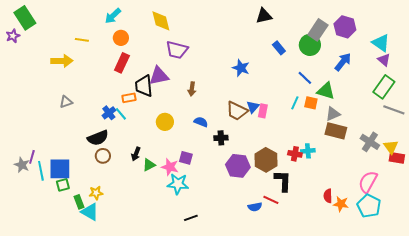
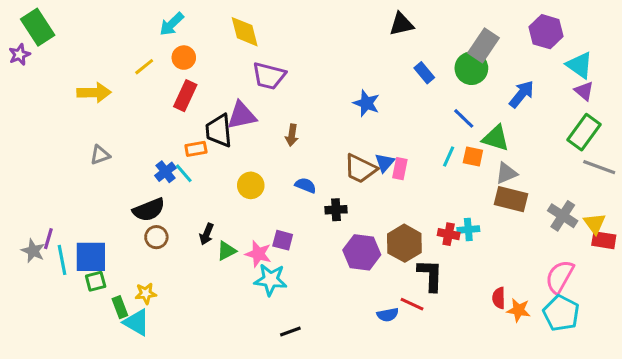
purple hexagon: (345, 27) -> (546, 32), moved
yellow line: (82, 40) -> (144, 67), moved, turned -48

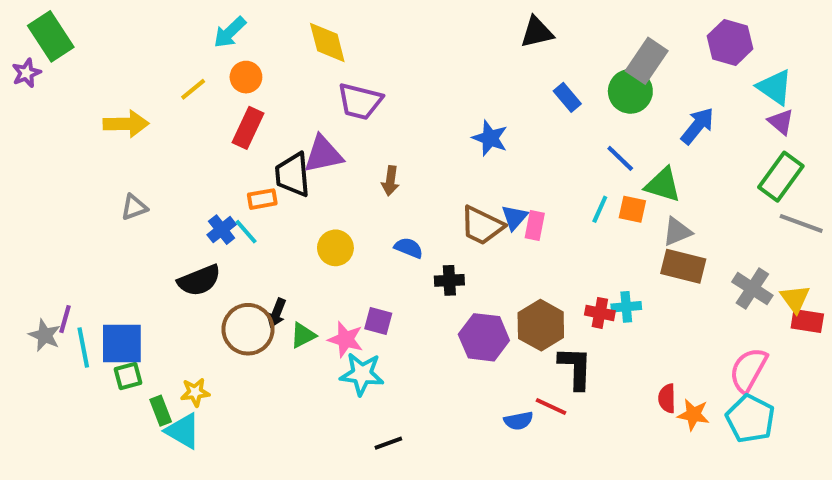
brown circle: (156, 237) -> (248, 329), moved, size x1.6

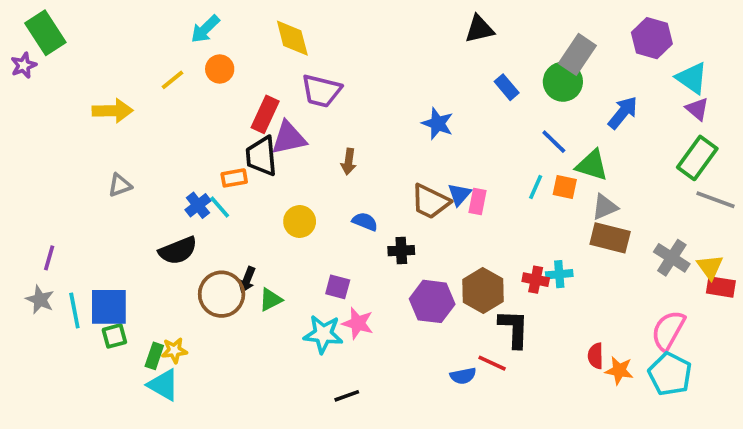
red rectangle: (248, 128) -> (265, 114), moved
purple line: (65, 319) -> (49, 258), moved
pink star: (346, 339) -> (358, 323), moved
green rectangle: (161, 411) -> (154, 356), moved, turned 40

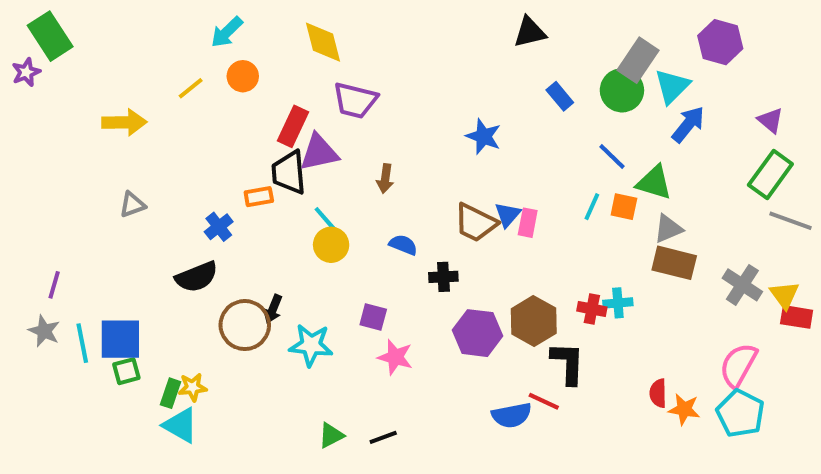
cyan triangle: (692, 78) -> (672, 86), moved, turned 40
cyan line: (220, 207) -> (325, 219), moved
green triangle: (271, 300) -> (331, 435), moved
cyan star: (323, 334) -> (311, 345), moved
blue semicircle: (463, 376) -> (512, 415), size x1.4

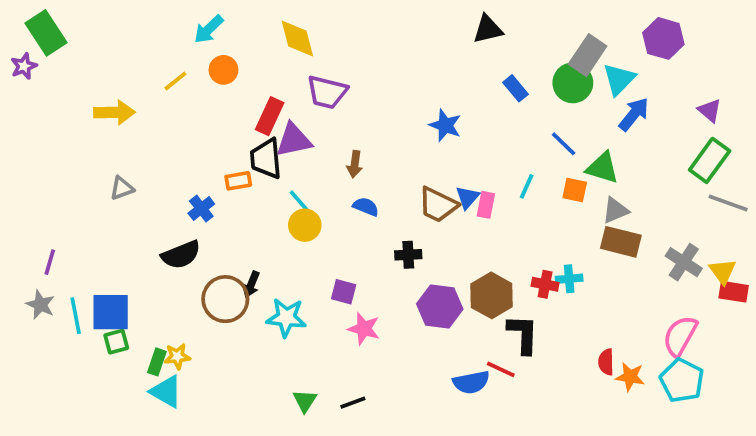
cyan line: (592, 207) -> (527, 186), moved
blue semicircle: (403, 245) -> (366, 207), moved
green triangle: (331, 435) -> (305, 401), turned -30

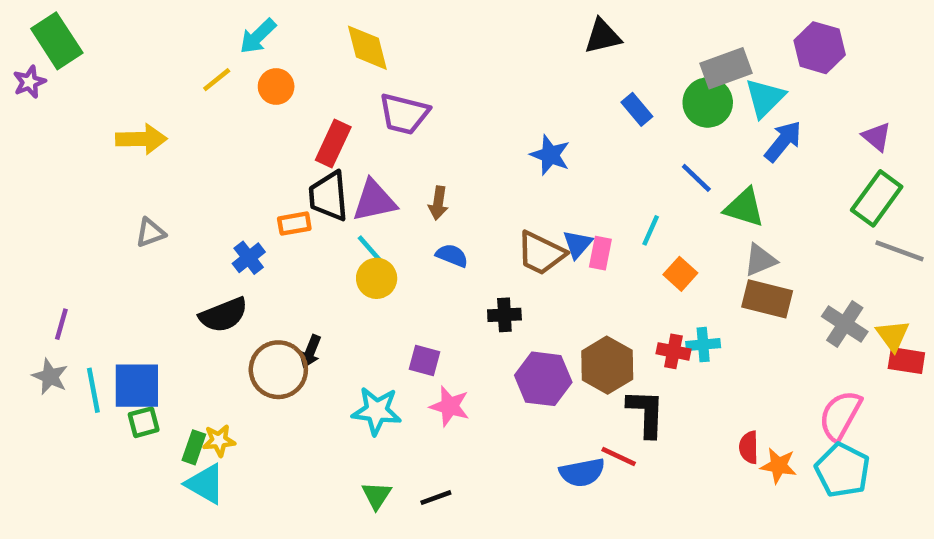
gray rectangle: (588, 55) -> (726, 68), turned 36
yellow line: (175, 81) -> (217, 80), moved
purple triangle: (294, 140) -> (374, 201), moved
orange square: (575, 190) -> (680, 274), moved, turned 30
cyan star: (286, 318) -> (377, 411), moved

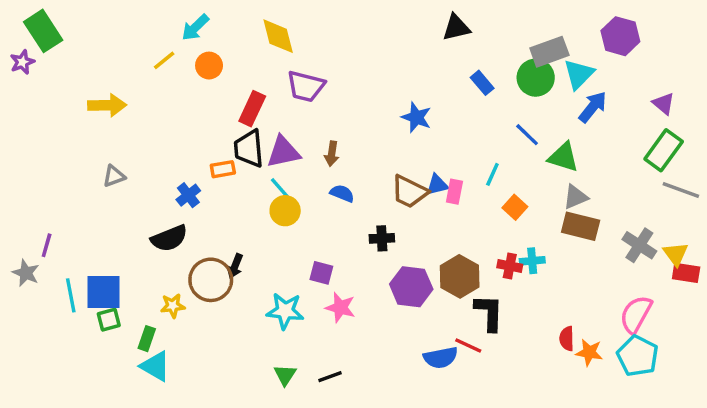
blue triangle: (578, 244) -> (437, 185), turned 35
gray star: (50, 377) -> (26, 273), moved
yellow star: (219, 440) -> (173, 306), moved

